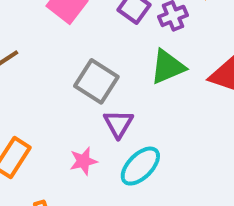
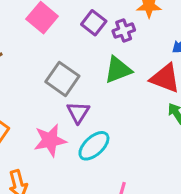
pink star: (83, 161) -> (50, 140), size x1.5

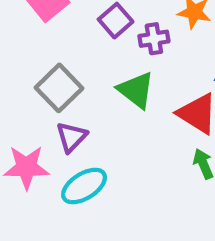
green triangle: (118, 70) -> (136, 90), turned 48

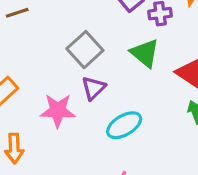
cyan ellipse: (84, 186) -> (124, 125), moved

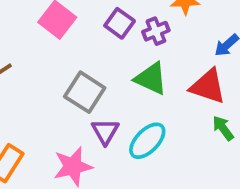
cyan ellipse: (124, 125) -> (147, 141), moved

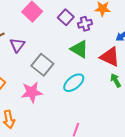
gray square: (85, 92) -> (42, 65), moved
purple triangle: (105, 132) -> (17, 45), moved

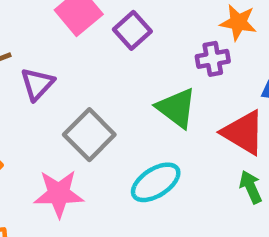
purple square: (66, 17) -> (132, 30), moved
purple cross: (85, 24) -> (213, 59), moved

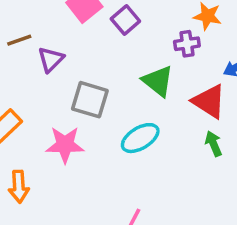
gray square: (89, 135) -> (90, 100), turned -30

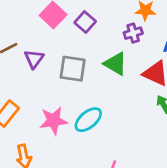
gray square: (90, 100) -> (73, 69), moved
cyan ellipse: (140, 138) -> (88, 120), moved

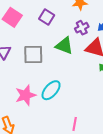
purple square: (85, 22) -> (47, 17), moved
purple cross: (133, 33) -> (82, 28), moved

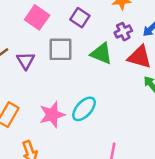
gray square: (33, 55) -> (60, 49), moved

